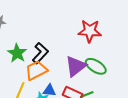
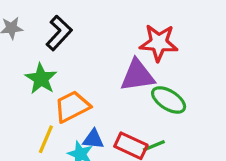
black L-shape: (40, 53) -> (59, 33), moved
purple triangle: (76, 66) -> (137, 75), moved, turned 30

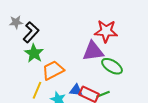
black L-shape: (59, 33) -> (31, 32), moved
blue triangle: (93, 139) -> (76, 90), moved

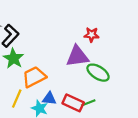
red star: (106, 31) -> (92, 35), size x0.6
blue triangle: (76, 90) -> (49, 99), moved

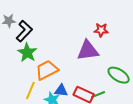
green ellipse: (98, 73) -> (119, 75), moved

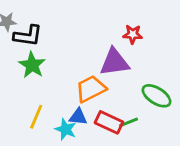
black L-shape: (24, 31) -> (28, 36), turned 55
orange trapezoid: (47, 70) -> (91, 89), moved

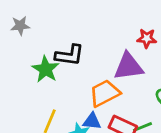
black L-shape: (28, 36) -> (69, 55), moved

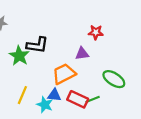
purple triangle: (128, 66) -> (82, 54), size x0.6

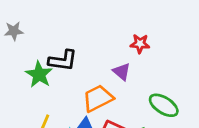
purple triangle: (82, 54) -> (122, 72), turned 48

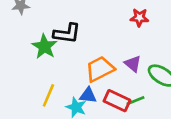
purple triangle: (122, 72) -> (133, 64), moved

